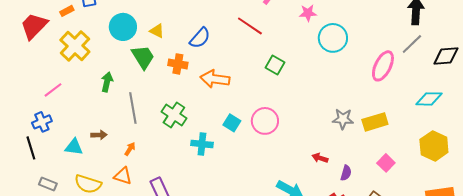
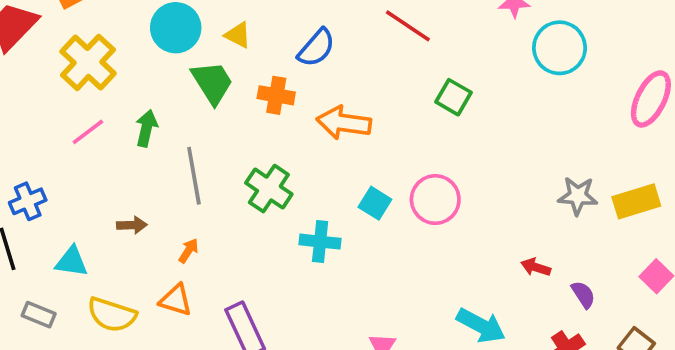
pink line: (53, 90) -> (88, 132), moved
cyan triangle: (74, 147) -> (72, 262), moved
purple semicircle: (346, 173) -> (583, 295), turned -49

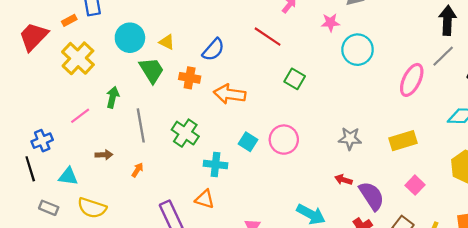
pink line: (88, 132) -> (80, 116), moved
gray star: (578, 196) -> (350, 138), moved
purple semicircle: (583, 295) -> (372, 196), size x1.8
orange triangle: (176, 300) -> (205, 199), moved

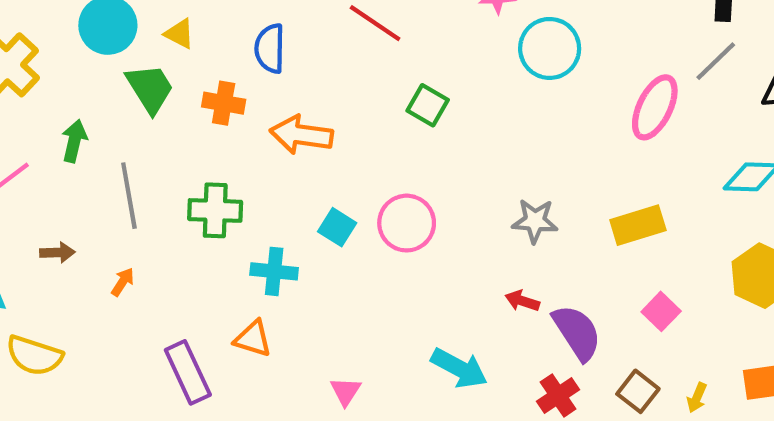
blue semicircle: (213, 50) -> (270, 48), turned 140
green cross: (185, 133) -> (215, 210), turned -32

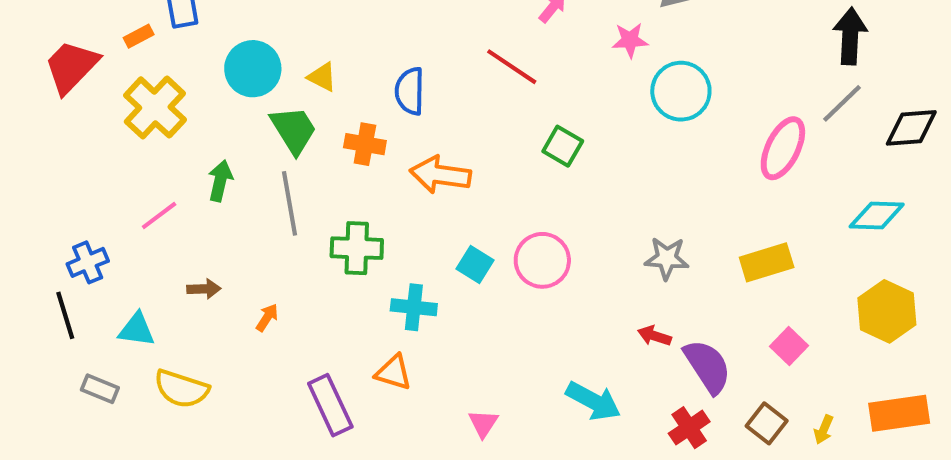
gray line: (129, 196) -> (290, 203), moved

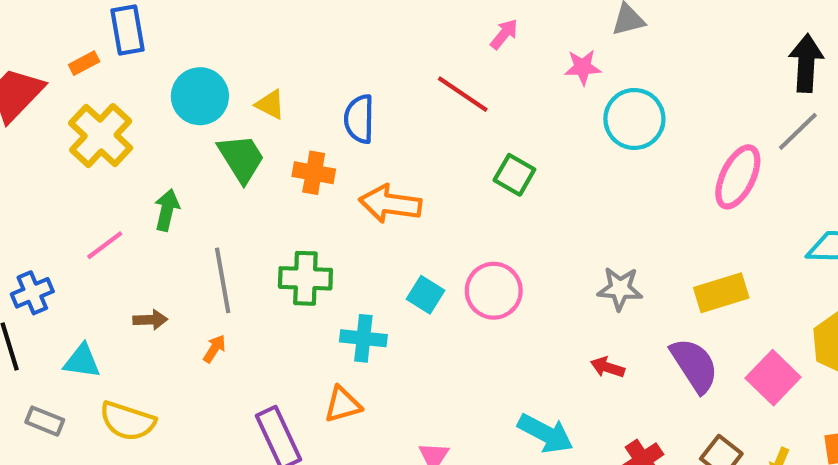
gray line: (290, 203) -> (223, 280), moved
pink square: (789, 346) -> (773, 378), moved, size x1.4
purple semicircle: (707, 366) -> (694, 365), moved
orange triangle: (393, 372) -> (343, 404), turned -33

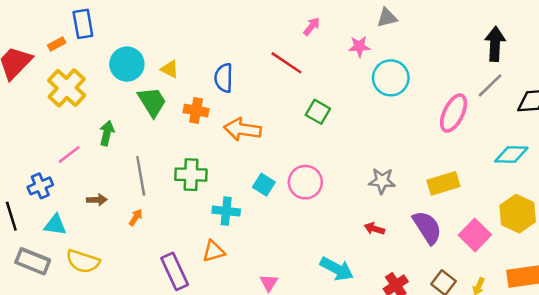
blue cross: (32, 293) -> (40, 186), moved
gray rectangle: (45, 421) -> (33, 261), size x1.5

